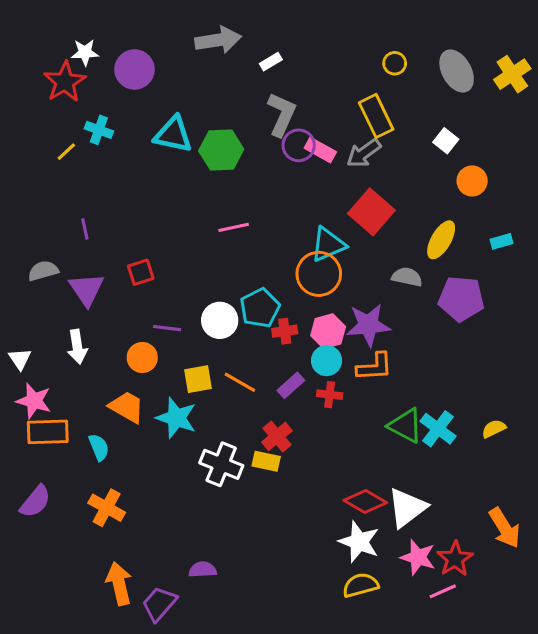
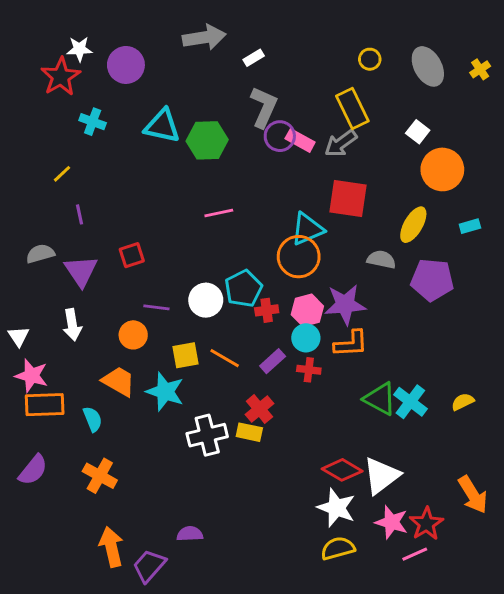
yellow cross: (512, 74) -> (480, 69), size x0.6
yellow line: (66, 152) -> (62, 174), moved
orange circle: (472, 181) -> (442, 169), size x1.5
red square: (371, 212) -> (348, 199), turned -33
white cross: (221, 464) -> (207, 435), turned -36

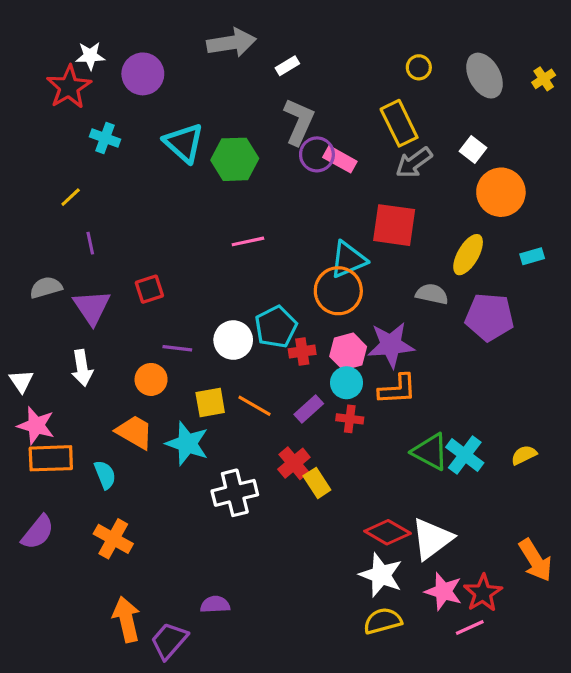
cyan triangle: (162, 126) -> (184, 143), turned 30
gray arrow: (341, 143) -> (414, 163), moved
yellow rectangle: (249, 432) -> (317, 483), moved, turned 45

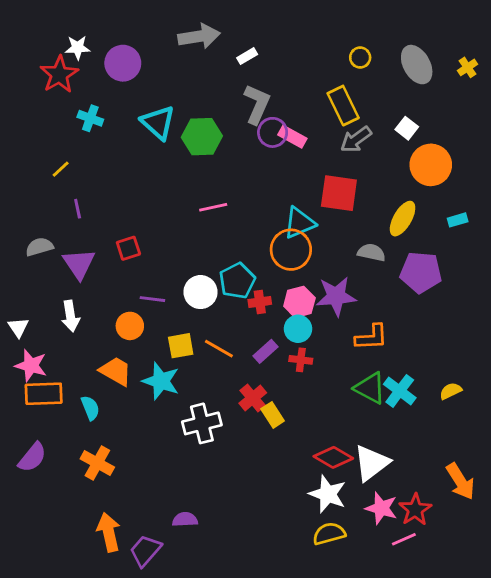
orange L-shape: (397, 389) -> (371, 337), moved

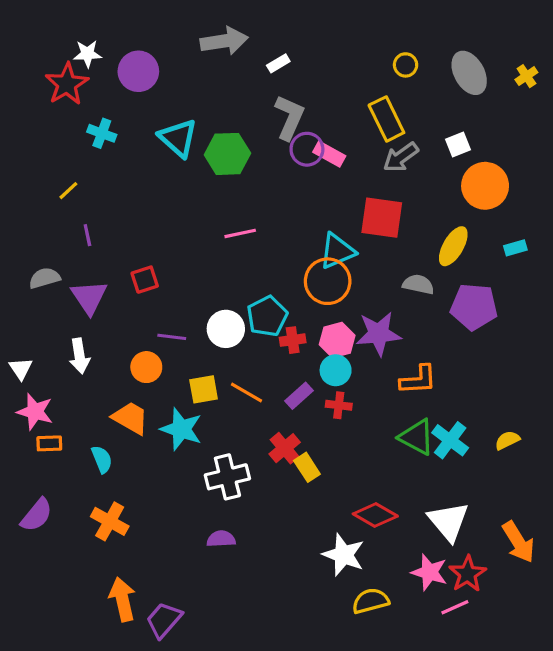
white square: (407, 128) -> (458, 144), turned 30
orange rectangle: (44, 394) -> (49, 443), size x0.6
white triangle: (371, 463) -> (448, 521), moved, turned -33
white star: (328, 494) -> (344, 555), moved
purple semicircle: (185, 519) -> (221, 539), moved

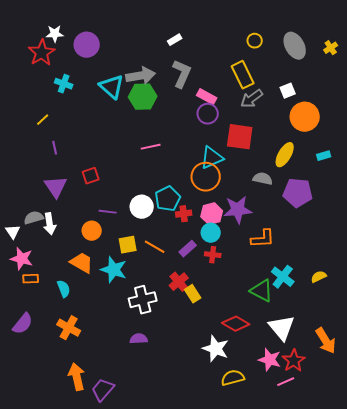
gray arrow: (224, 41) -> (141, 76), moved
purple circle: (307, 149) -> (208, 114), moved
gray semicircle: (45, 278) -> (34, 218), moved
green triangle: (417, 437) -> (262, 291), moved

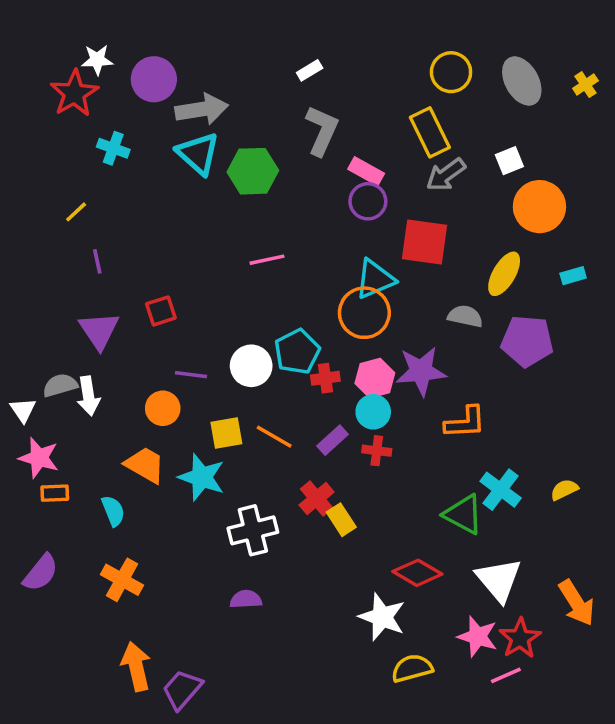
yellow circle: (255, 41) -> (451, 72), size x1.5
gray arrow: (141, 76) -> (202, 109), moved

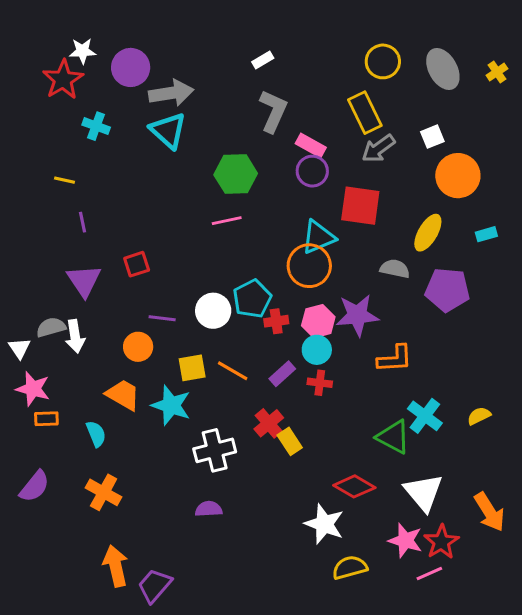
green hexagon: (253, 171) -> (236, 174), moved
yellow line: (76, 212) -> (65, 180), turned 55

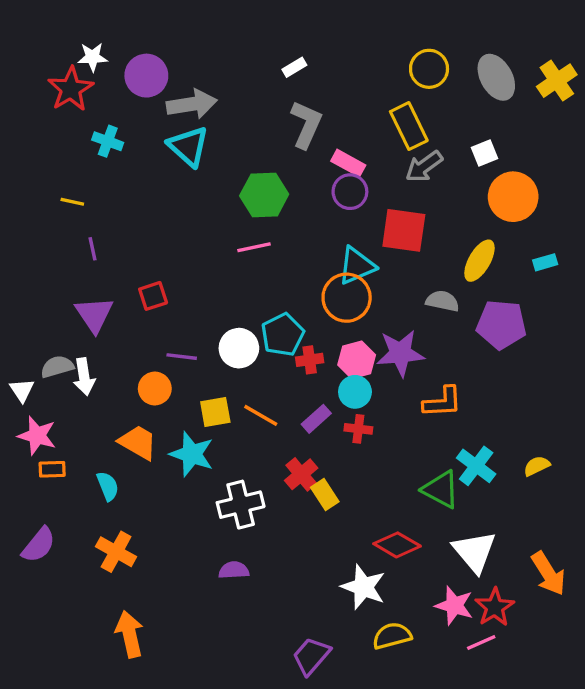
yellow cross: (497, 72) -> (557, 81), size x1.6
purple trapezoid: (155, 586) -> (311, 656), moved

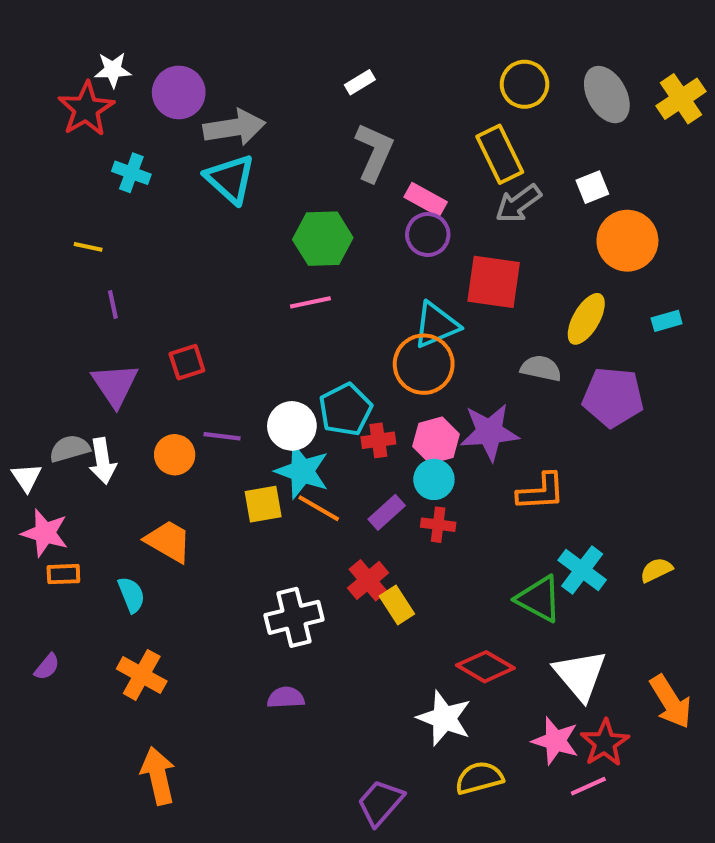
orange circle: (155, 388) -> (175, 455), moved
cyan star: (192, 454) -> (302, 471), moved
purple semicircle: (39, 545) -> (47, 667), size x0.6

